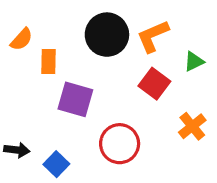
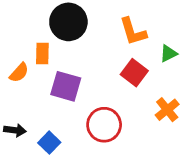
black circle: (107, 35) -> (68, 22), moved
orange L-shape: (153, 36) -> (133, 32), turned -84
orange semicircle: (22, 39) -> (19, 73), moved

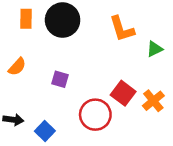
orange rectangle: (42, 53) -> (26, 19), moved
red square: (134, 73) -> (123, 93), moved
purple square: (66, 86) -> (60, 79), size x0.6

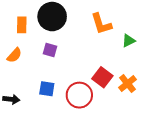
orange rectangle: (26, 19) -> (22, 25), moved
purple square: (60, 79) -> (50, 50), moved
blue square: (45, 131) -> (47, 89), moved, turned -35

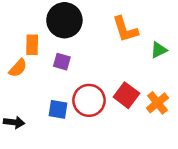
orange rectangle: (22, 25) -> (32, 45), moved
red circle: (79, 95) -> (89, 100), moved

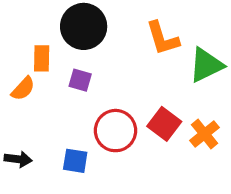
green triangle: (159, 50) -> (206, 65), size x1.6
blue square: (58, 109) -> (75, 161), moved

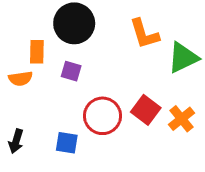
orange semicircle: (23, 89) -> (20, 79), turned 40
black arrow: (18, 159) -> (16, 141), turned 100

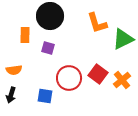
orange semicircle: (20, 79) -> (14, 70), moved

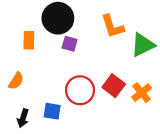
purple square: (48, 48) -> (70, 44), moved
orange semicircle: (14, 70) -> (16, 81), turned -49
black arrow: (11, 95) -> (23, 118), moved

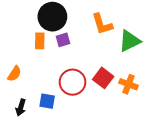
orange rectangle: (29, 40) -> (40, 41), moved
purple square: (70, 44) -> (63, 40), turned -32
orange cross: (142, 93) -> (128, 84), turned -30

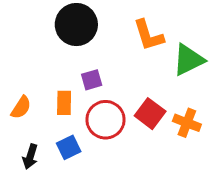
purple square: (63, 40) -> (92, 80), moved
orange rectangle: (40, 41) -> (64, 103), moved
blue square: (47, 101) -> (69, 147), turned -35

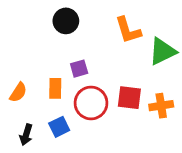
black circle: (76, 25) -> (66, 21), size x0.7
red square: (150, 114) -> (129, 98), turned -30
orange cross: (187, 123) -> (161, 106), turned -30

